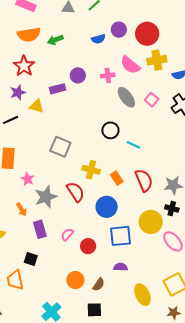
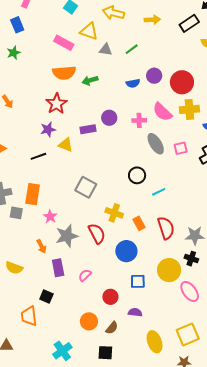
pink square: (152, 100) -> (181, 148), turned 32
cyan line: (133, 145) -> (159, 192), turned -56
blue square: (121, 236) -> (138, 281), size x0.7
red circle: (88, 246) -> (110, 297), moved

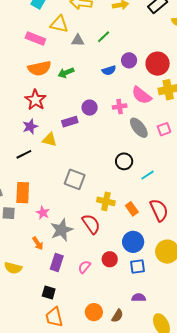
blue circle: (126, 251) -> (133, 242), moved
purple rectangle: (58, 268) -> (57, 263), turned 36
red circle: (110, 297) -> (110, 259), moved
orange trapezoid: (29, 316) -> (54, 317), moved

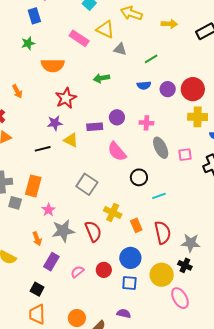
green line: (104, 37) -> (151, 59), moved
purple circle: (129, 60) -> (168, 89), moved
orange semicircle: (39, 68) -> (53, 65), moved
pink semicircle: (142, 95) -> (117, 152), moved

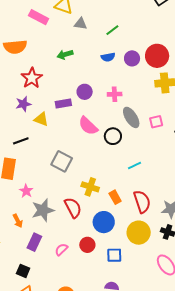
black line: (43, 149) -> (21, 141), moved
black circle: (139, 177) -> (113, 136), moved
blue circle: (130, 258) -> (104, 222), moved
yellow circle: (162, 275) -> (139, 233), moved

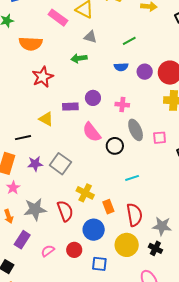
gray triangle: (80, 24) -> (90, 37), moved
purple star: (23, 104) -> (35, 164), moved
pink star: (26, 191) -> (13, 188), moved

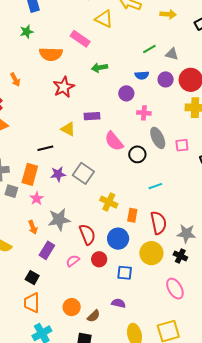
pink rectangle: (58, 18) -> (80, 39), moved
gray triangle: (90, 37) -> (172, 54), moved
purple circle: (93, 98) -> (126, 93), moved
orange rectangle: (108, 207) -> (132, 215), turned 32
red semicircle: (65, 211) -> (87, 234), moved

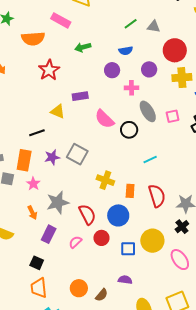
purple circle: (166, 79) -> (149, 69), moved
yellow circle: (151, 253) -> (152, 241), moved
black cross: (180, 256) -> (182, 227), turned 32

